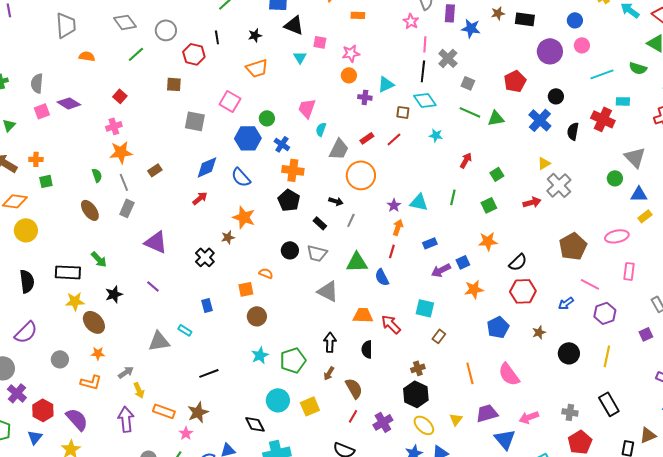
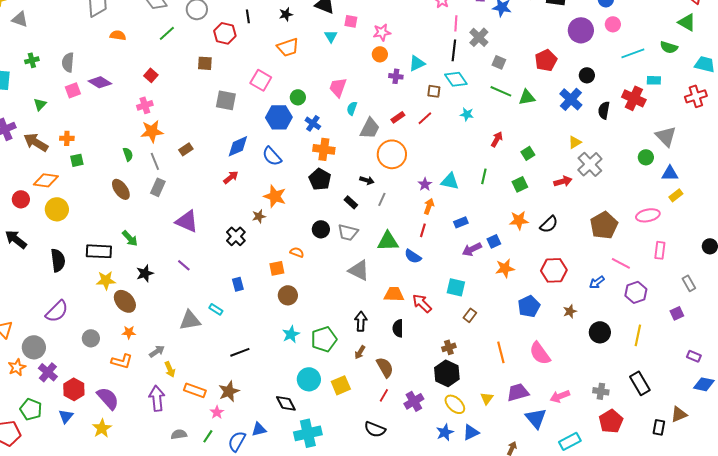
black semicircle: (518, 262) -> (549, 224), moved
blue semicircle: (382, 277) -> (413, 256), turned -30

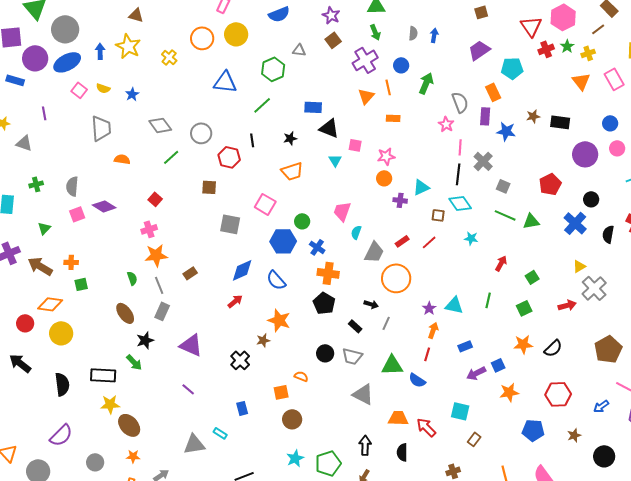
black star: (145, 273) -> (145, 340), moved
blue pentagon: (529, 306) -> (533, 430), turned 30

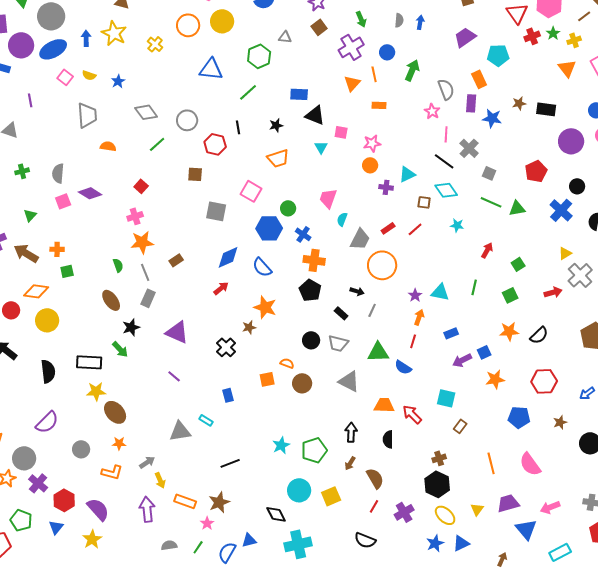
black line: (458, 174) -> (444, 161), turned -60
brown circle: (292, 419) -> (302, 383), moved

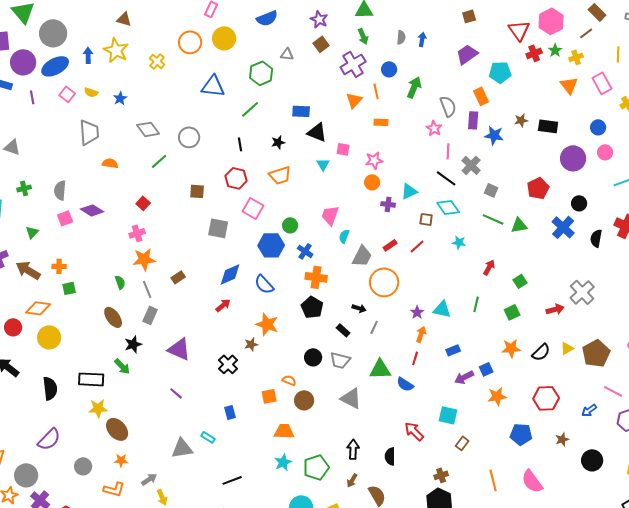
purple line: (30, 100) -> (32, 97), moved
red hexagon: (215, 144) -> (236, 178), moved
yellow triangle: (565, 253) -> (567, 348), moved
orange trapezoid: (384, 405) -> (284, 431), moved

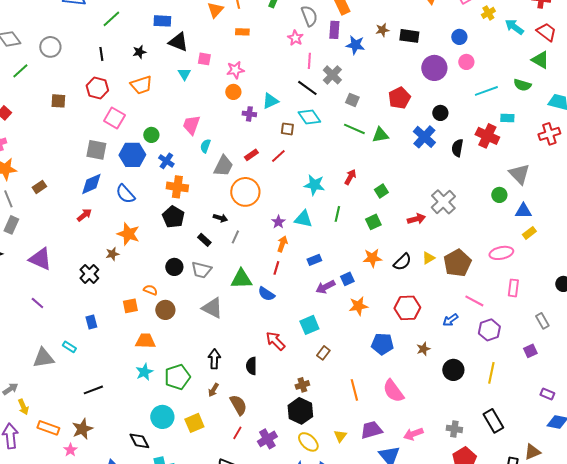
gray square: (218, 228) -> (96, 150), moved
cyan star: (459, 242) -> (314, 185), moved, size x1.5
cyan square: (448, 415) -> (309, 325), turned -36

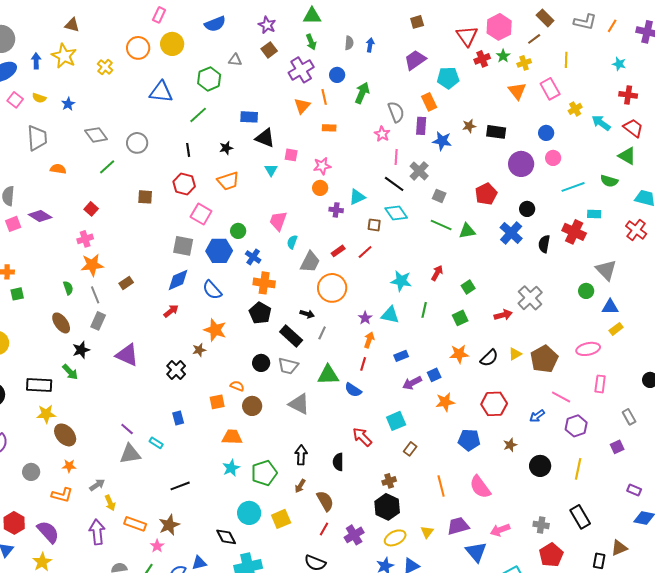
red cross: (549, 134) -> (636, 230), turned -35
black rectangle: (204, 240) -> (291, 336), size x1.6
purple line: (37, 303) -> (127, 429), moved
yellow ellipse: (308, 442) -> (395, 538), turned -70

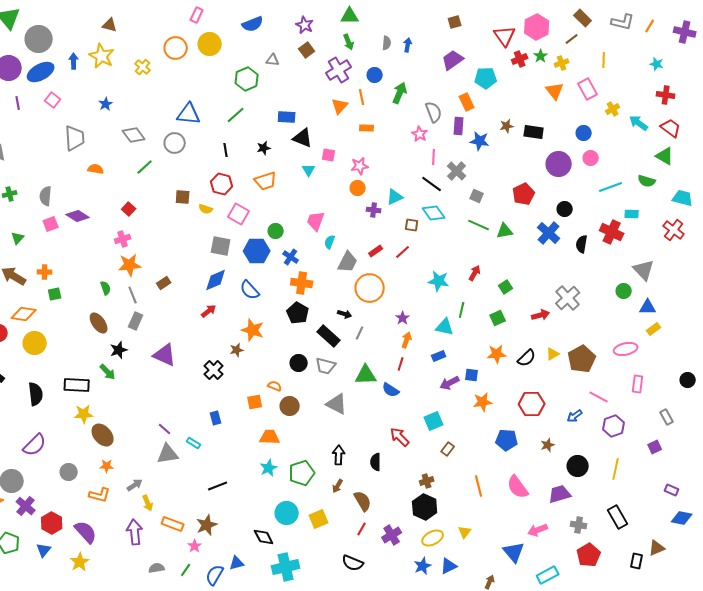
blue triangle: (161, 92) -> (189, 114), moved
yellow semicircle: (39, 98) -> (206, 209), moved
cyan triangle: (390, 315) -> (445, 327), moved
blue square: (434, 375) -> (472, 375), turned 32
purple trapezoid: (458, 526) -> (560, 494), moved

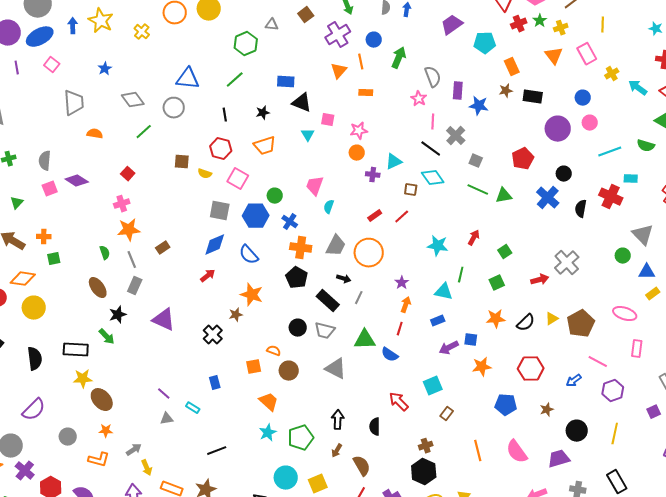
orange rectangle: (467, 102) -> (512, 67), moved
gray trapezoid: (348, 262) -> (336, 246), moved
pink ellipse: (626, 349) -> (625, 314), turned 30
orange trapezoid: (270, 437) -> (269, 402), turned 40
gray triangle: (168, 454) -> (167, 419), size x0.6

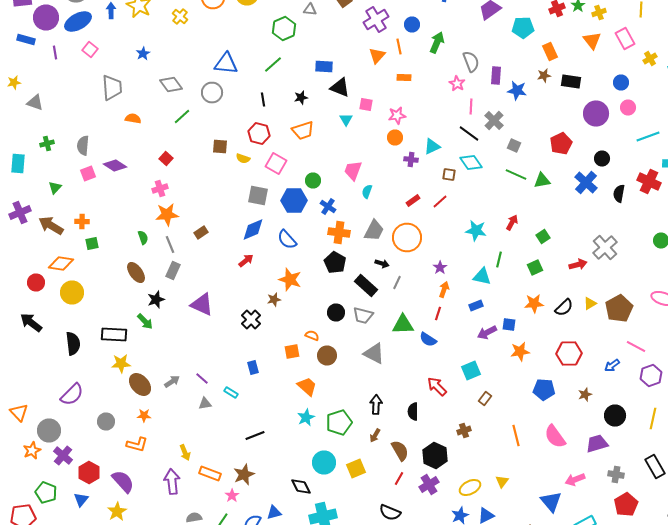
gray arrow: (134, 450) -> (172, 382), moved
black hexagon: (424, 472) -> (435, 456), moved

